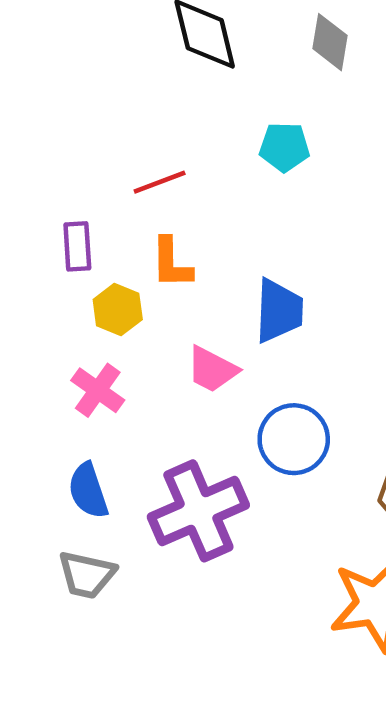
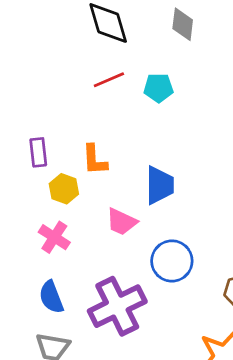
red line: (160, 182) -> (109, 80), moved

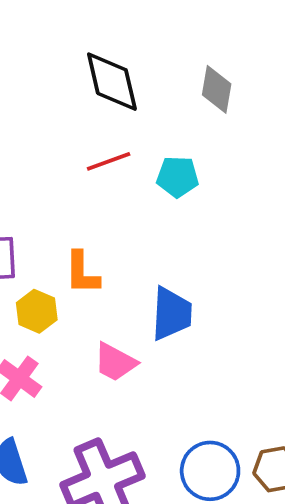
blue circle: (172, 261) -> (210, 471), moved

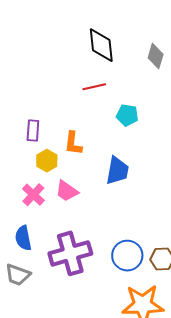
cyan pentagon: (178, 177) -> (127, 115), moved
pink trapezoid: (115, 362) -> (67, 191), moved

